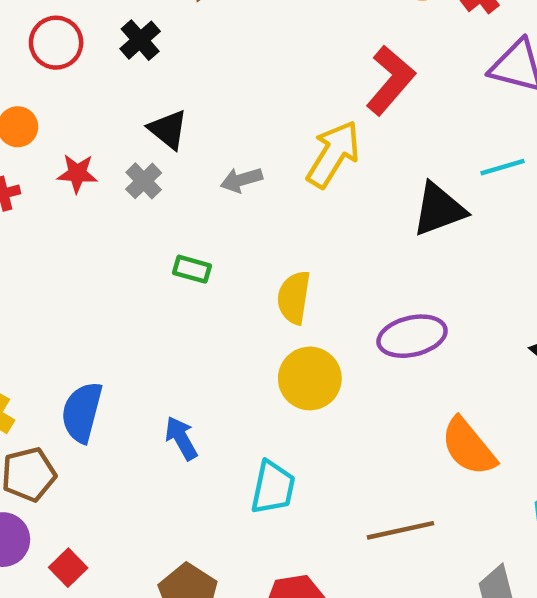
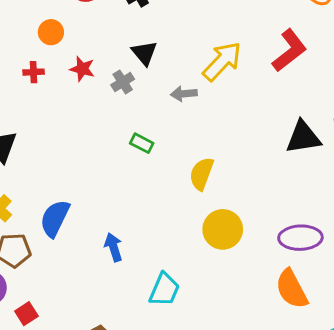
yellow arrow: (333, 154) -> (222, 61), moved
purple ellipse: (412, 336) -> (300, 238), moved
yellow circle: (310, 378) -> (223, 229), moved

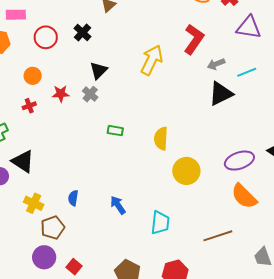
black triangle: (144, 53) -> (99, 70), turned 42
gray arrow: (184, 94) -> (216, 64), moved
blue semicircle: (55, 218) -> (73, 198), size x0.6

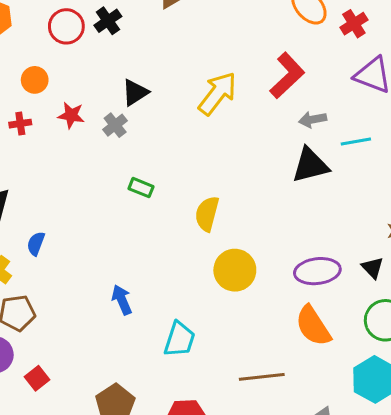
black cross: (82, 33) -> (108, 21), moved
blue semicircle: (73, 198) -> (36, 244), moved

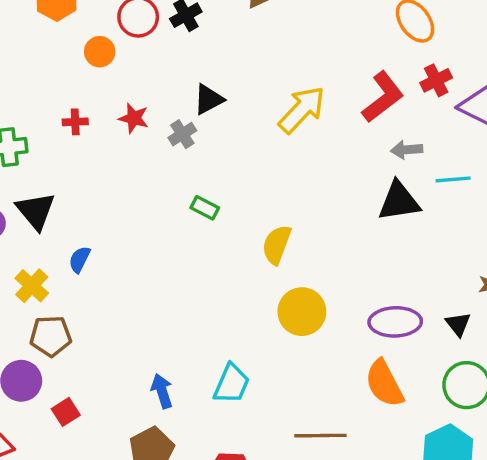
red cross: (354, 24) -> (436, 80), moved
orange circle: (35, 80) -> (100, 52), moved
blue arrow: (122, 300) -> (162, 391), moved

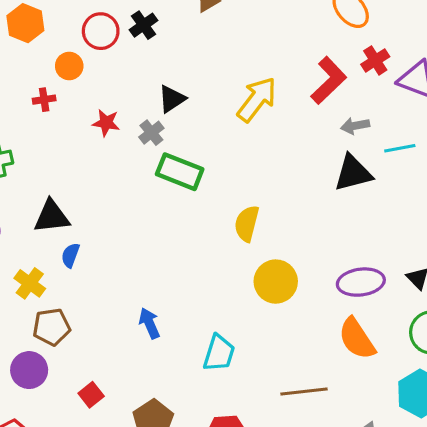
red cross: (75, 122) -> (44, 100), moved
green rectangle: (205, 208) -> (180, 172), moved, size x1.8
black triangle: (36, 211) -> (52, 217), moved, turned -51
blue arrow: (162, 391) -> (149, 323), moved
red square: (66, 412) -> (91, 395), moved

